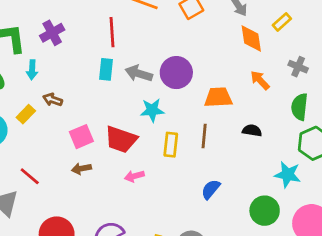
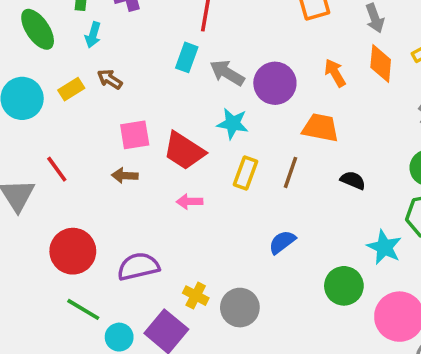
orange arrow: (260, 80) -> (335, 73), moved

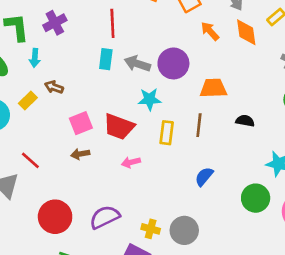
orange arrow: (335, 73) -> (210, 31), moved

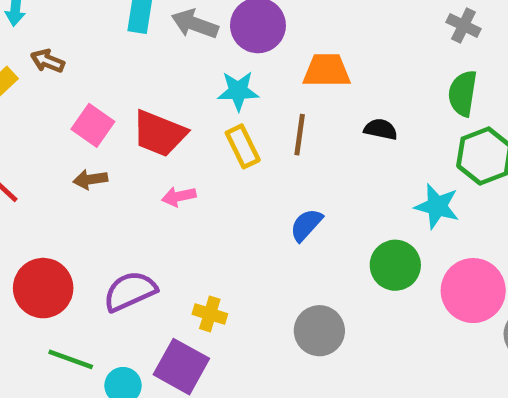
cyan star: (149, 99) -> (238, 91), moved
pink square: (81, 123) -> (93, 125), turned -35
yellow rectangle: (167, 133) -> (243, 146), turned -35
gray circle: (184, 230) -> (319, 331), moved

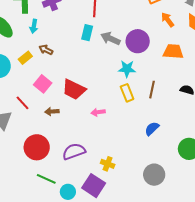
orange trapezoid: (327, 71) -> (173, 51), moved
pink square: (93, 125) -> (43, 84), moved
red trapezoid: (159, 133) -> (74, 89), moved
brown arrow: (90, 179) -> (52, 111), moved

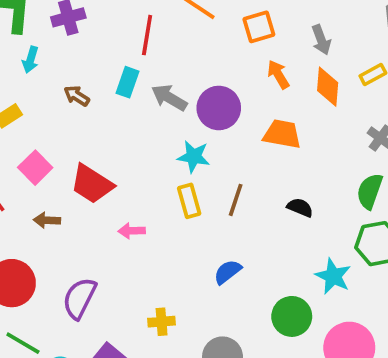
brown arrow: (46, 50) -> (77, 96), moved
purple semicircle: (74, 151) -> (79, 298), turned -50
yellow cross: (108, 164) -> (162, 322), moved, turned -32

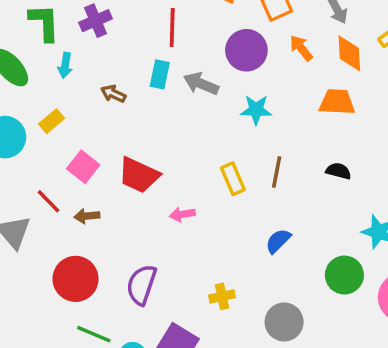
purple circle: (219, 108) -> (246, 50), moved
orange trapezoid: (282, 134) -> (337, 102), moved
cyan star: (194, 157) -> (256, 110), moved
brown arrow: (47, 220) -> (87, 216), moved

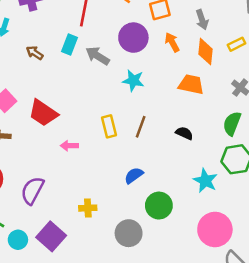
green circle: (344, 275) -> (159, 206), moved

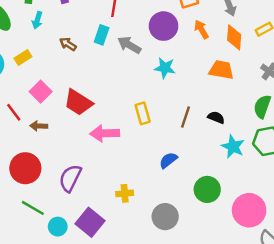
brown line: (141, 127) -> (185, 117), moved
pink arrow: (69, 146) -> (105, 133), size x1.6
cyan star: (205, 181) -> (233, 147), moved
green circle: (159, 206) -> (207, 189), moved

